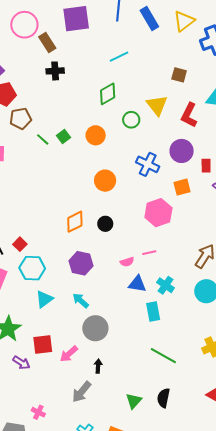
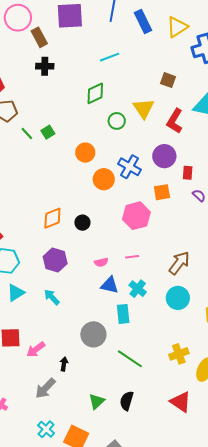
orange circle: (96, 135) -> (85, 153), moved
orange circle: (105, 181) -> (104, 179), moved
pink line: (149, 253) -> (132, 257), moved
gray circle: (95, 328) -> (93, 334), moved

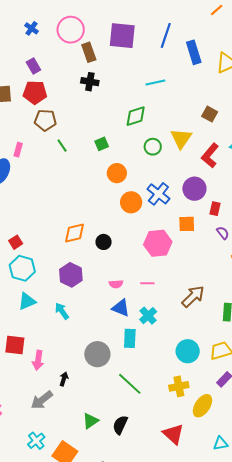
green square: (48, 132) -> (102, 144), moved
cyan circle: (178, 298) -> (188, 351), moved
pink arrow: (36, 349) -> (38, 360), turned -54

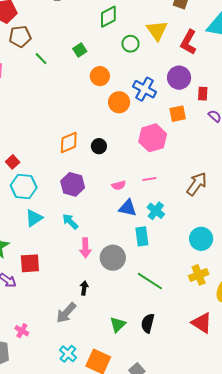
pink arrow: (38, 360) -> (85, 248), moved

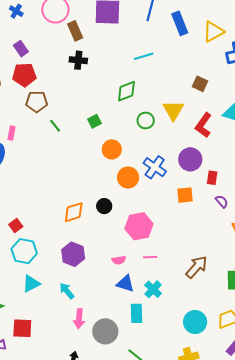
pink hexagon: (153, 138) -> (139, 226), moved
black circle: (99, 146) -> (104, 206), moved

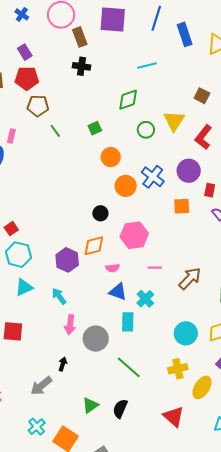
orange diamond: (74, 212) -> (94, 246), moved
pink line: (150, 257) -> (155, 268), moved

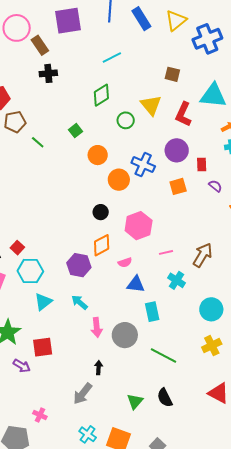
cyan cross: (145, 299) -> (177, 280), moved
black semicircle: (120, 409) -> (165, 398), turned -36

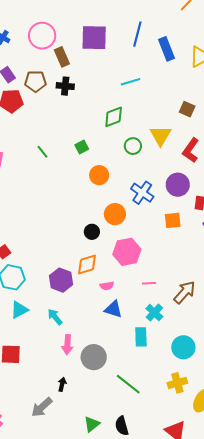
brown pentagon: (15, 122) -> (35, 81), moved
orange circle: (119, 180) -> (115, 214), moved
cyan rectangle: (152, 312) -> (141, 337), moved

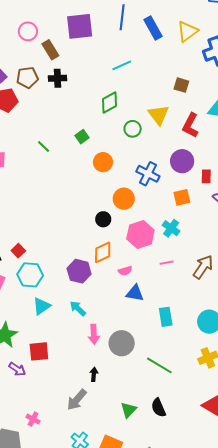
pink circle: (42, 36) -> (28, 31), size x0.7
cyan cross: (154, 313) -> (171, 228), moved

